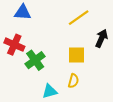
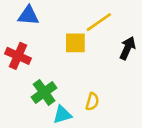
yellow square: (77, 55) -> (75, 43), moved
green cross: (35, 60) -> (44, 92), moved

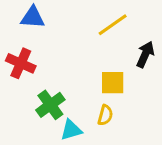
yellow square: (75, 43) -> (113, 83), moved

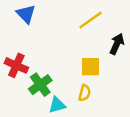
blue triangle: (33, 17) -> (26, 14), turned 42
red cross: (21, 63) -> (16, 65), moved

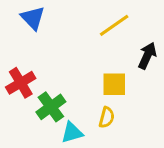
red cross: (16, 65) -> (21, 83), turned 35

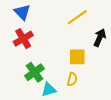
red cross: (21, 83) -> (23, 39), moved

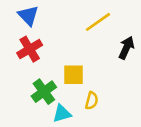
yellow square: (77, 57) -> (74, 75), moved

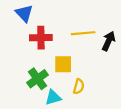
yellow line: (98, 22) -> (83, 33), moved, turned 30
red cross: (30, 49) -> (41, 38), moved, turned 30

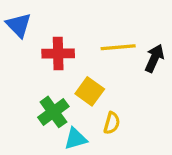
blue triangle: (24, 13) -> (19, 25), moved
yellow square: (63, 64) -> (90, 91), turned 36

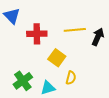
green cross: (53, 112) -> (23, 81), moved

